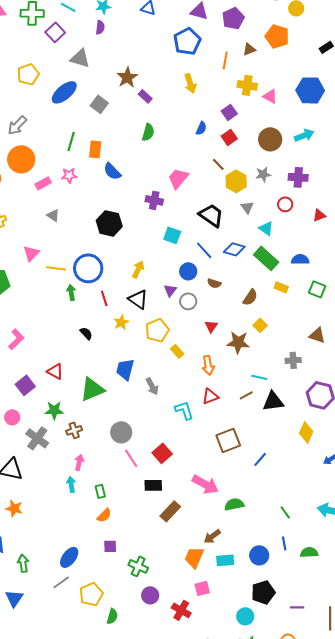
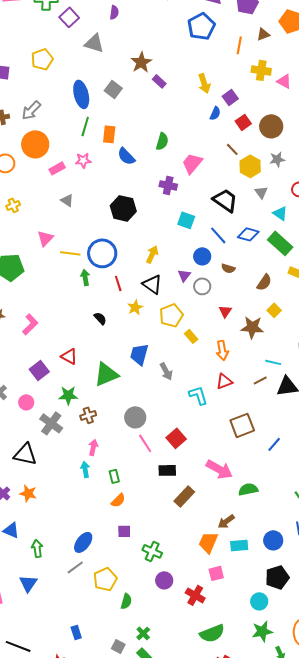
yellow arrow: (190, 83) -> (204, 83), moved
blue ellipse: (64, 92) -> (81, 94), moved, turned -64
purple square: (229, 112) -> (230, 97), moved
green semicircle: (148, 132) -> (162, 141), moved
brown circle: (270, 139) -> (271, 126), moved

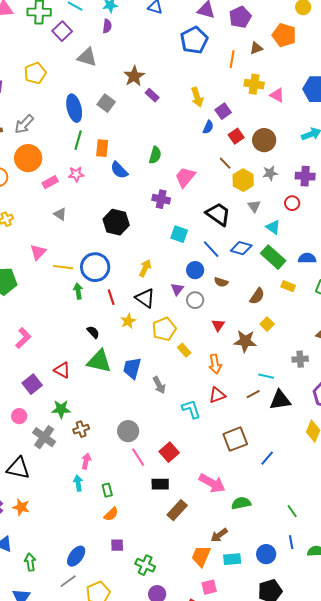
green triangle: (106, 374) -> (99, 361), moved, turned 36

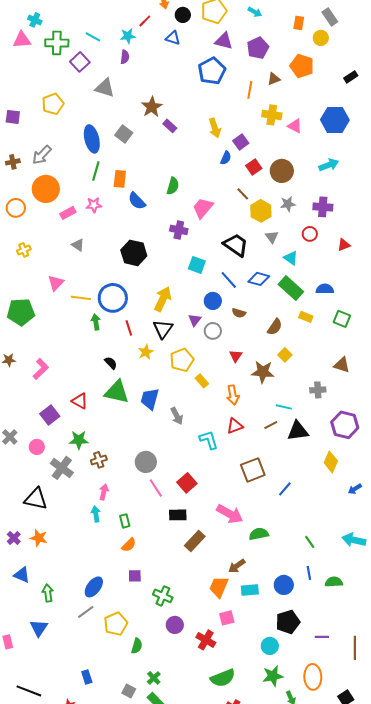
yellow arrow: (145, 268) -> (163, 299), size x1.4
black triangle: (145, 298) -> (163, 329), turned 30

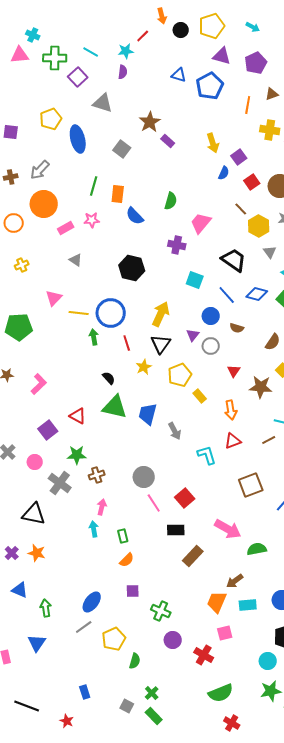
blue triangle: (173, 38) -> (179, 75), moved
blue ellipse: (92, 139) -> (78, 139), moved

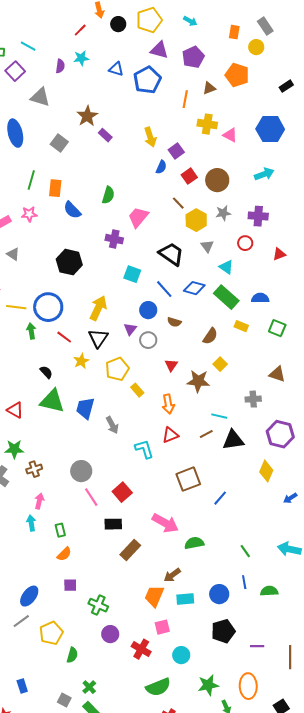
cyan star: (126, 51) -> (81, 58), moved
red line: (127, 343) -> (64, 337), turned -35
cyan circle: (268, 661) -> (181, 655), moved

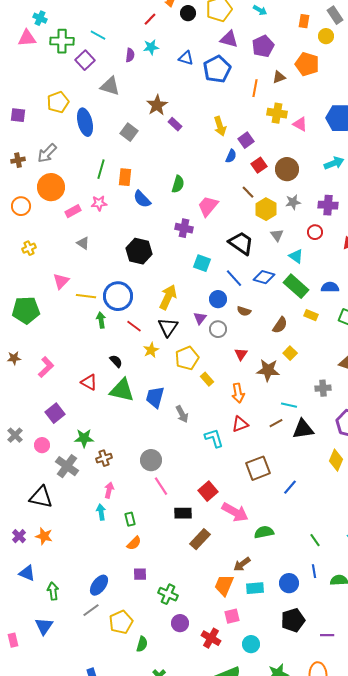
red triangle: (15, 410) -> (89, 382), moved
red square: (122, 492) -> (208, 491), moved

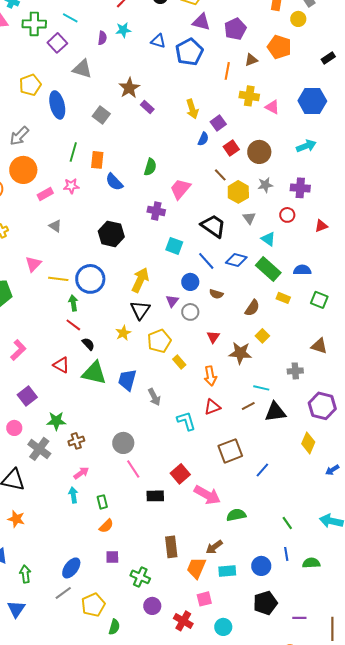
red line: (134, 326) -> (73, 325), moved
pink arrow: (109, 490) -> (81, 473), turned 42
brown rectangle: (200, 539) -> (171, 547), moved, turned -50

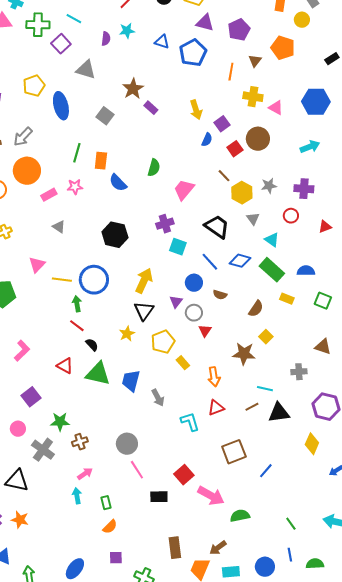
brown triangle: (251, 60) -> (255, 61), turned -32
brown circle: (259, 152) -> (258, 139), moved
purple cross: (156, 211) -> (165, 224), moved, turned -30
red triangle: (213, 337) -> (205, 331), moved

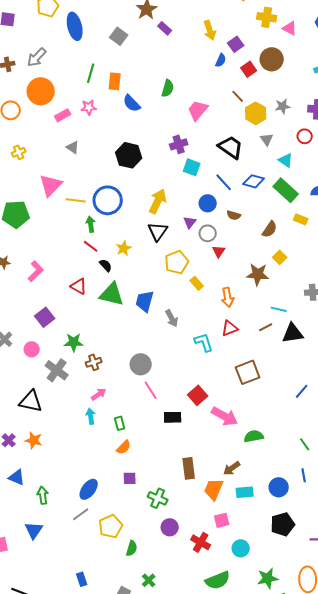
pink triangle: (37, 265) -> (51, 185), size x1.4
yellow star: (127, 334) -> (124, 248), moved
blue line: (266, 471) -> (302, 391), moved

